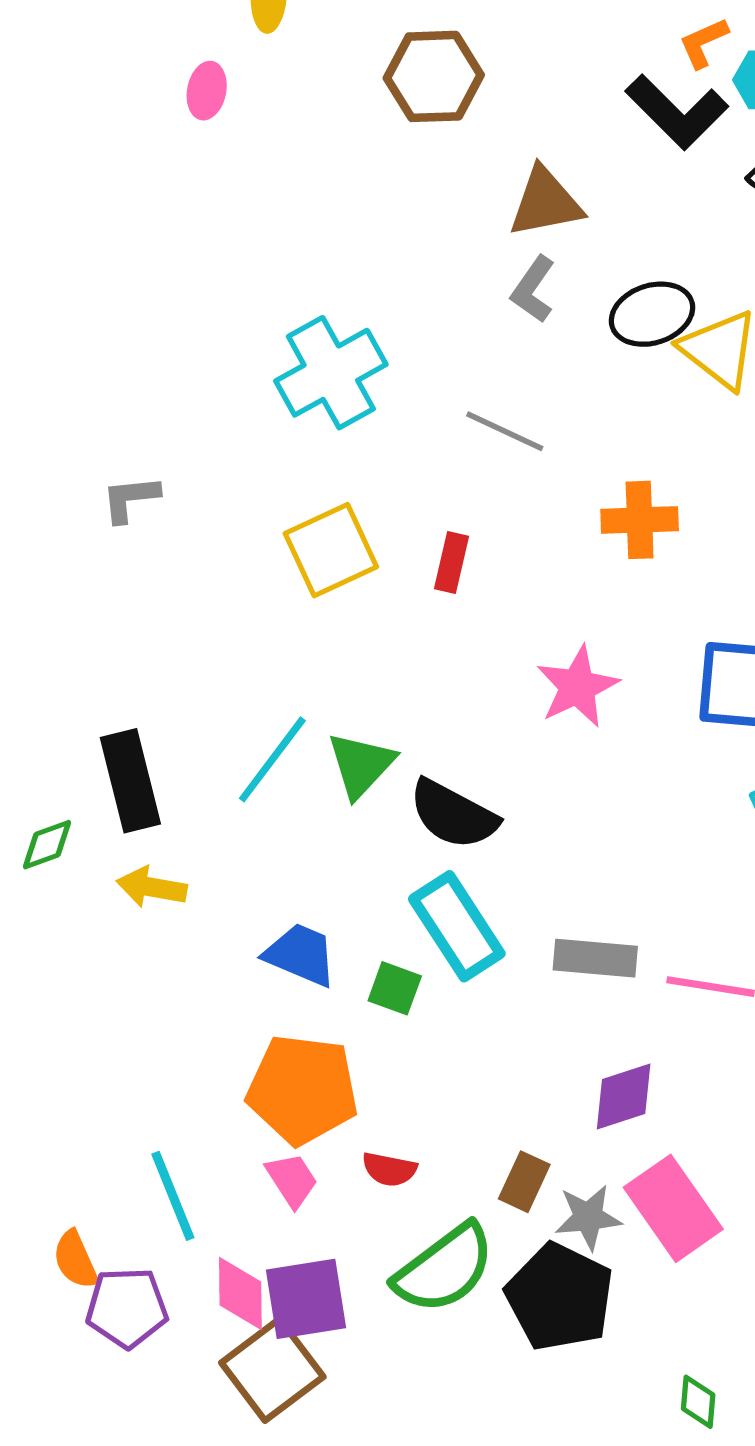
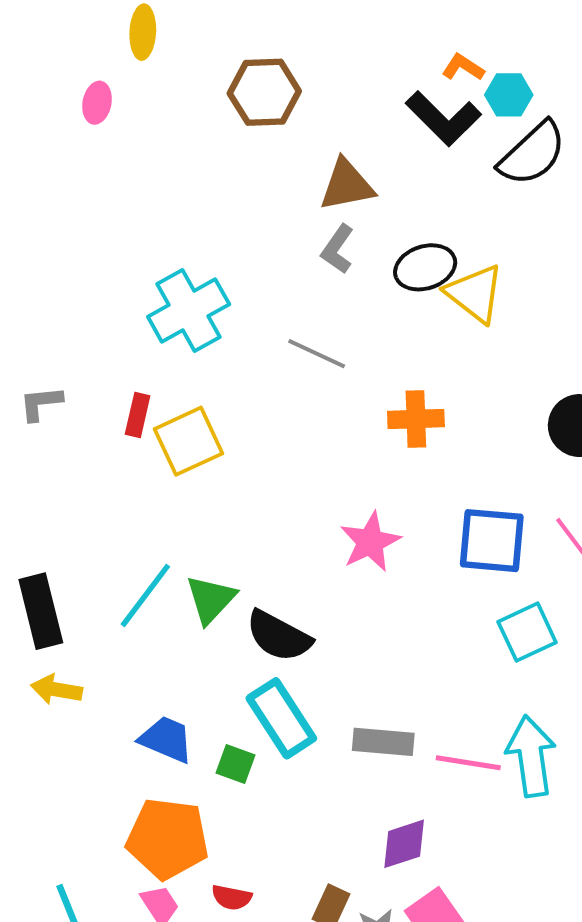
orange L-shape: (703, 43) -> (463, 67), turned 57
red rectangle: (452, 563) -> (138, 415), moved

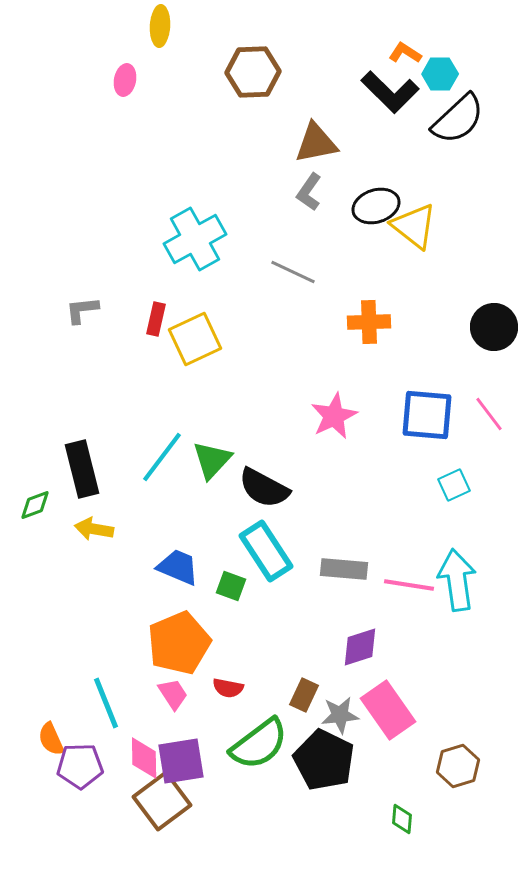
cyan square: (527, 632) -> (454, 485), size x0.7
orange pentagon: (168, 839) -> (179, 643), turned -30

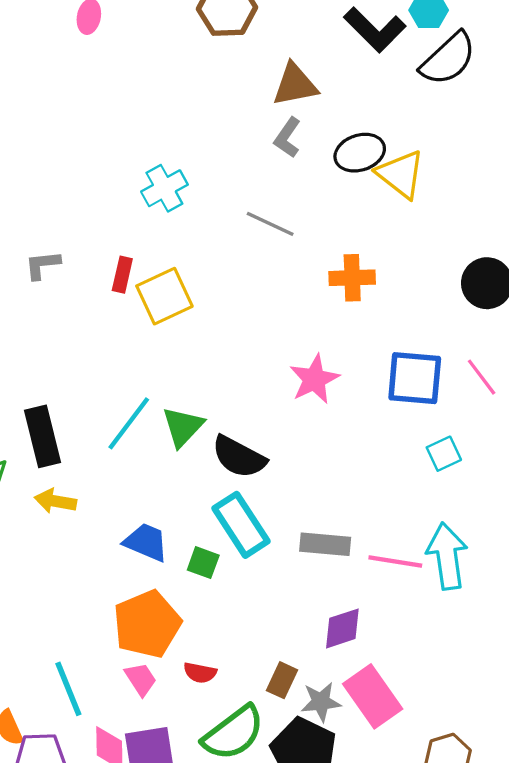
cyan cross: (195, 239) -> (164, 188), size x0.7

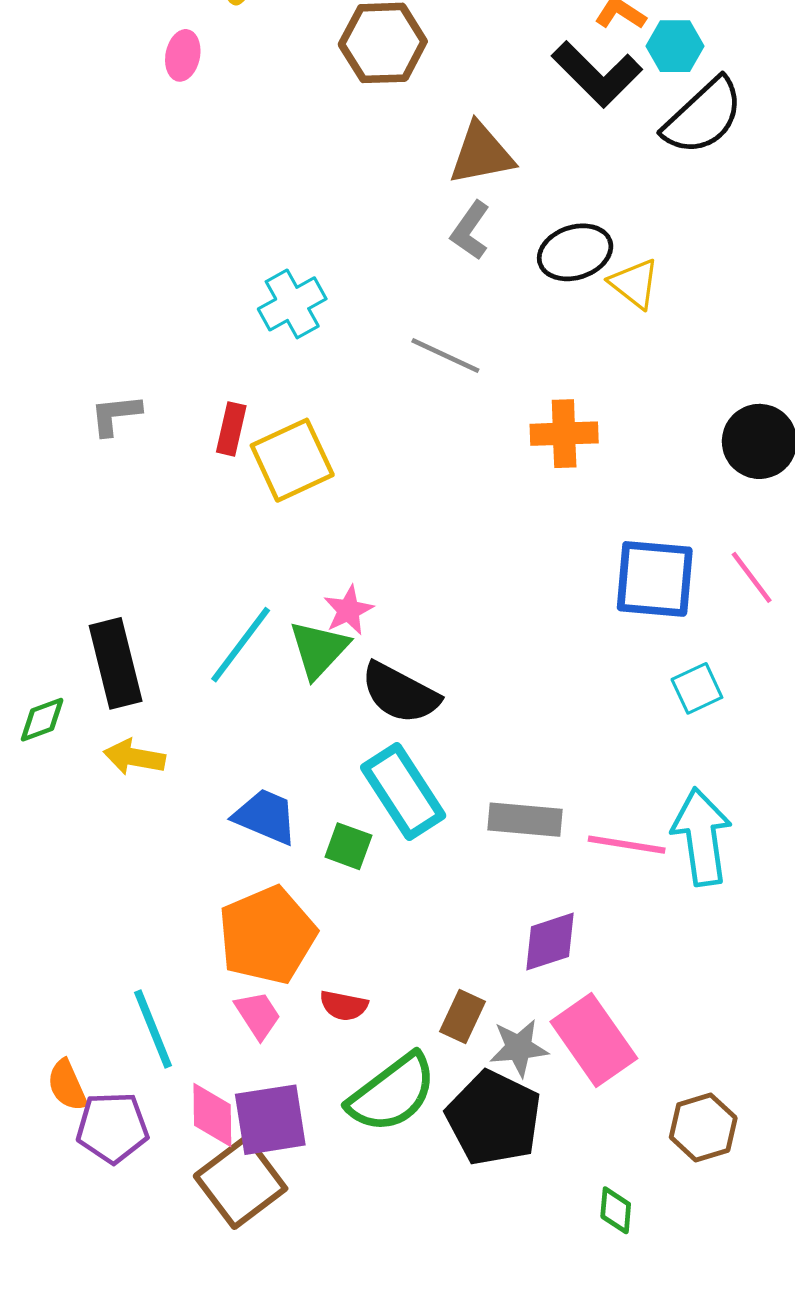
yellow triangle: (401, 174) -> (634, 284), size x0.7
pink star: (314, 379) -> (348, 610), moved, size x0.7

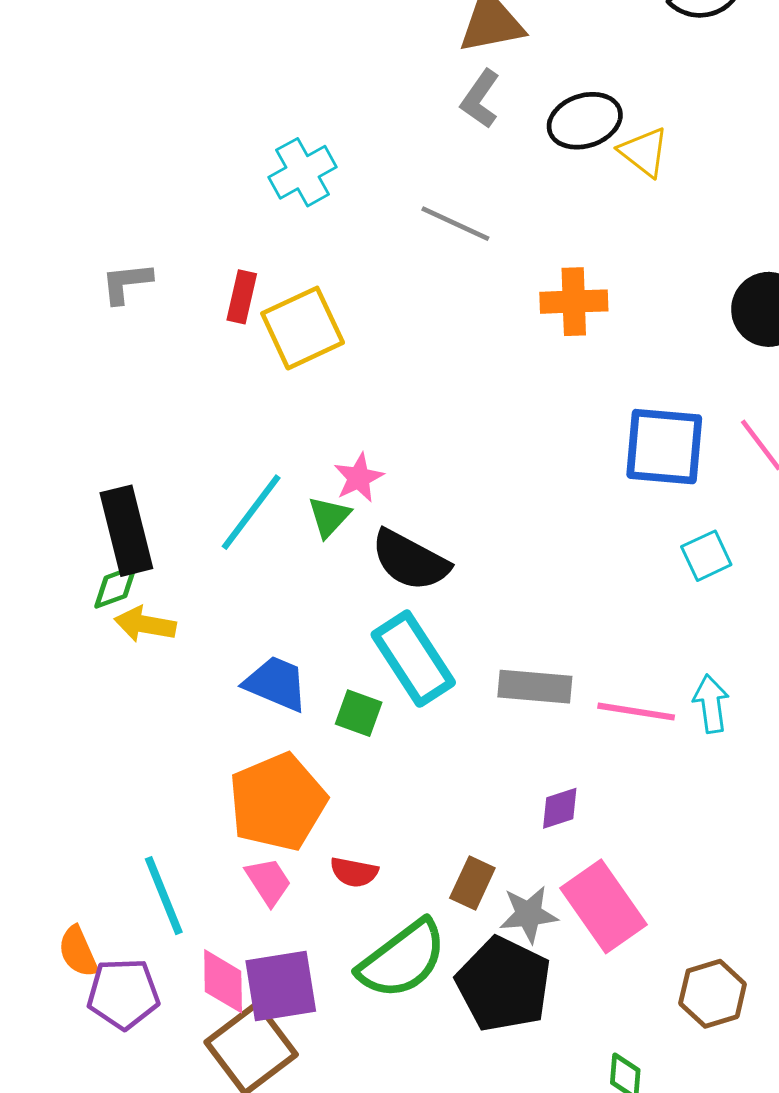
green triangle: (319, 649) -> (329, 517), size x0.7
green diamond: (42, 720) -> (115, 587), moved
cyan arrow: (702, 837) -> (711, 704), size x0.6
purple diamond: (550, 942) -> (560, 808), size x0.7

